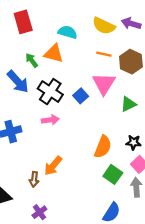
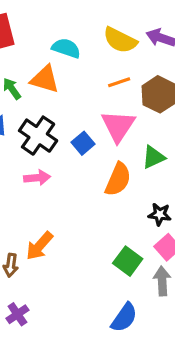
orange line: (104, 54) -> (119, 82), turned -32
orange semicircle: (103, 147) -> (118, 179), moved

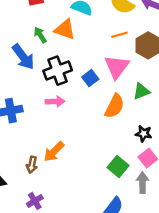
black cross: (38, 136) -> (58, 71), turned 32

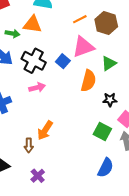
green arrow: (40, 35) -> (12, 33), turned 144
pink triangle: (117, 67) -> (83, 47), turned 45
black cross: (58, 71) -> (34, 61), turned -30
black star: (144, 134) -> (110, 100), moved

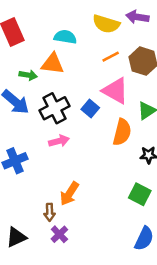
pink triangle: (83, 47) -> (115, 91), turned 50
black cross: (34, 61) -> (54, 108), turned 35
purple cross: (38, 176) -> (59, 234), moved

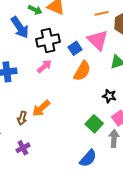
orange semicircle: (122, 132) -> (82, 71), moved
pink arrow: (59, 141) -> (44, 66), turned -42
purple cross: (59, 234) -> (23, 148), moved

